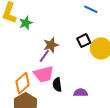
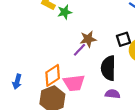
pink trapezoid: (44, 74) -> (74, 83), moved
black semicircle: (57, 85) -> (108, 68), moved, size x1.6

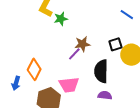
orange diamond: (53, 75) -> (34, 69), moved, turned -30

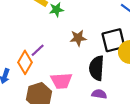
black square: (115, 44) -> (113, 40), size x1.6
purple line: (74, 54) -> (38, 50), moved

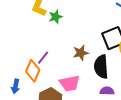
brown star: (78, 38) -> (81, 53), moved

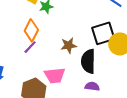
orange diamond: (33, 71) -> (31, 30), moved

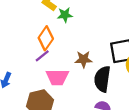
pink trapezoid: (55, 75) -> (57, 77), moved

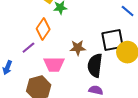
purple line: (42, 56) -> (28, 48), moved

